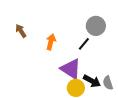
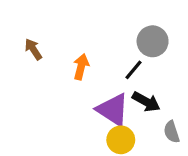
black arrow: (92, 81) -> (146, 102), moved

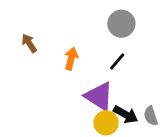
gray circle: (153, 41) -> (121, 24), moved
black arrow: (146, 102) -> (126, 114), moved

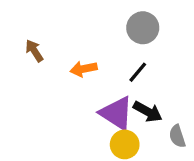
orange arrow: (71, 59) -> (84, 69), turned -115
black arrow: (126, 114) -> (148, 112), moved

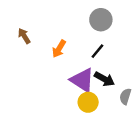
orange arrow: (84, 69) -> (59, 49), turned -48
gray semicircle: (177, 136) -> (125, 96), turned 35

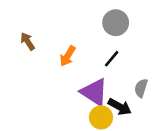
black arrow: (104, 79) -> (120, 107), moved
gray semicircle: (125, 96) -> (141, 88), moved

